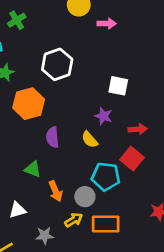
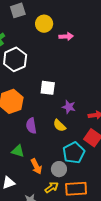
white hexagon: (57, 64) -> (15, 59), moved
white square: (118, 86) -> (48, 88), moved
cyan pentagon: (106, 177) -> (74, 153), turned -30

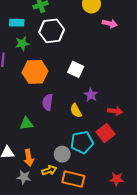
green triangle: (18, 151) -> (26, 124), turned -40
orange arrow: (36, 166) -> (29, 158), moved

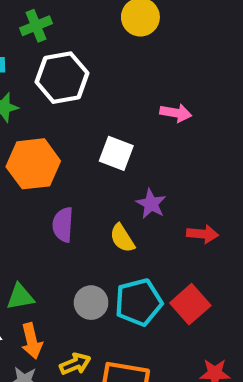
pink arrow: (110, 24) -> (176, 113), moved
green triangle: (26, 124) -> (20, 297), moved
red square: (105, 133) -> (190, 304), moved
gray circle: (62, 154) -> (91, 303), moved

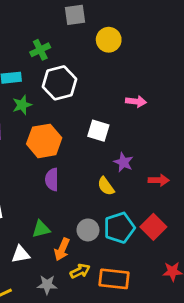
purple semicircle: (63, 225) -> (52, 179), moved
orange arrow: (32, 341) -> (62, 249), moved, turned 40

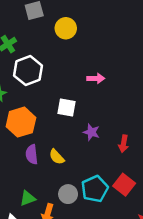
red arrow: (159, 180) -> (124, 144), turned 105
yellow semicircle: (106, 186) -> (57, 157), moved

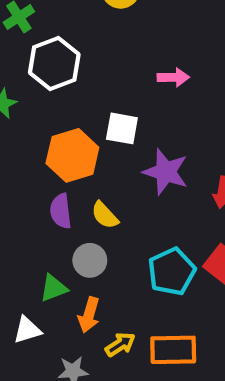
orange hexagon: (21, 122) -> (72, 155), moved
purple star: (91, 132) -> (166, 172), size x1.5
gray circle: (68, 194) -> (90, 260), moved

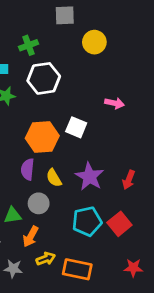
purple star: (166, 172) -> (89, 177), moved

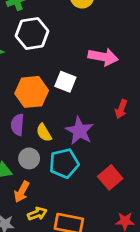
pink arrow: (114, 103) -> (103, 57), size x1.5
red arrow: (129, 180) -> (121, 109), moved
cyan pentagon: (87, 221) -> (64, 163), moved

